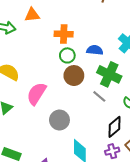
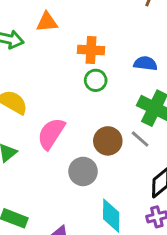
blue semicircle: (95, 50) -> (145, 63), moved
brown circle: (74, 76) -> (108, 141), moved

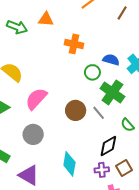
green circle: (96, 80) -> (92, 72), moved
gray circle: (83, 171) -> (33, 134), moved

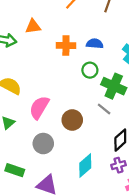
blue semicircle: (111, 60) -> (95, 44), moved
brown circle: (76, 110) -> (72, 120), moved
cyan diamond: (69, 164) -> (85, 166), turned 50

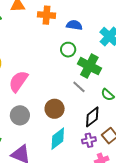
orange cross: (66, 46) -> (46, 15), moved
brown circle: (72, 120) -> (55, 109), moved

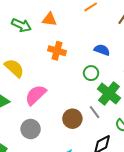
orange cross: (46, 15) -> (57, 51), moved
brown circle: (55, 109) -> (72, 119), moved

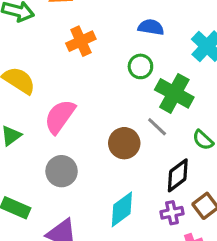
orange cross: (57, 51) -> (81, 41), turned -30

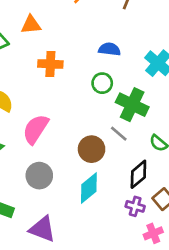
orange cross: (81, 41) -> (50, 64), turned 30
cyan diamond: (122, 209) -> (89, 188), moved
purple cross: (172, 213) -> (135, 206), turned 30

